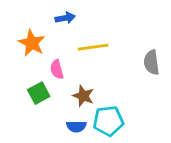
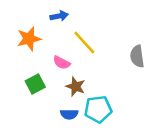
orange star: (32, 43) -> (29, 39), turned 30
yellow line: (93, 47) -> (84, 42), turned 56
pink semicircle: (57, 69) -> (62, 63), moved, turned -48

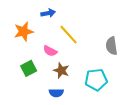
cyan pentagon: (98, 109) -> (96, 80), moved

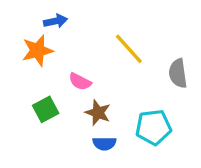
blue arrow: (48, 13) -> (55, 21), moved
yellow line: (69, 35) -> (129, 49), moved
blue semicircle: (56, 93) -> (104, 144), moved

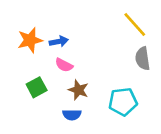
blue arrow: (55, 21) -> (59, 41), moved
yellow line: (129, 49) -> (135, 24), moved
blue semicircle: (104, 144) -> (72, 115), moved

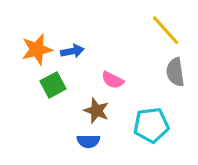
pink semicircle: (64, 65) -> (113, 80), moved
green square: (37, 87) -> (53, 85), moved

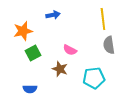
yellow line: (166, 30) -> (103, 19), turned 35
blue arrow: (72, 51) -> (53, 15), moved
blue semicircle: (88, 141) -> (30, 89), moved

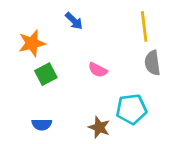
blue arrow: (53, 15) -> (74, 21), turned 56
brown star: (60, 69) -> (99, 127), moved

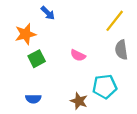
blue arrow: (74, 21) -> (48, 13), moved
yellow line: (144, 26) -> (115, 21), turned 45

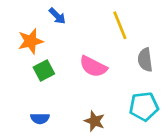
yellow line: (115, 21) -> (120, 25), moved, turned -60
pink semicircle: (78, 55) -> (93, 67), size x1.5
cyan pentagon: (105, 87) -> (144, 106), moved

